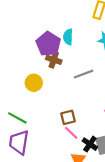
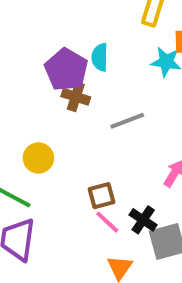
yellow circle: (34, 83) -> (38, 158), moved
black cross: (90, 144) -> (143, 220), moved

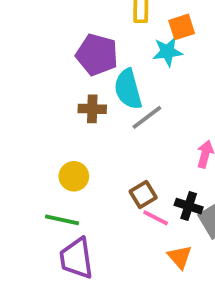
cyan semicircle: (100, 57) -> (128, 89), moved, size x1.5
purple pentagon: (66, 70) -> (97, 55), moved

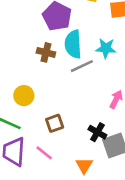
cyan star: (167, 52) -> (106, 48), moved
brown square: (143, 194) -> (55, 123), moved
pink line: (156, 218) -> (44, 153), moved

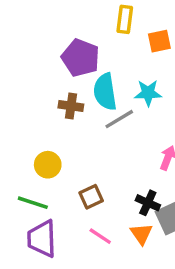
pink line: (44, 153) -> (100, 236), moved
orange triangle: (84, 165) -> (141, 234), moved

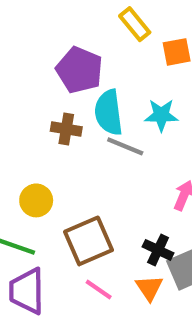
yellow rectangle: (125, 19) -> (135, 24), turned -48
gray line: (119, 119) -> (125, 146), turned 52
brown square: (91, 197) -> (89, 241), size x1.6

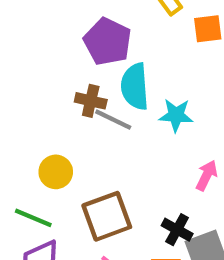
cyan star: (161, 115) -> (176, 115), moved
gray line: (125, 146) -> (113, 120), moved

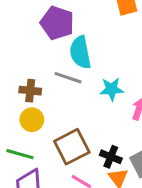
brown cross: (91, 101) -> (30, 91), moved
cyan star: (176, 115) -> (112, 89), moved
black cross: (177, 230) -> (111, 157), moved

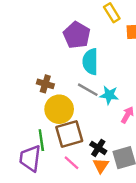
gray line: (68, 78) -> (88, 90), moved
yellow circle: (32, 120) -> (59, 109), moved, size x1.5
green line: (20, 154) -> (41, 140), moved, turned 55

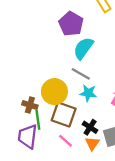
cyan semicircle: (90, 62) -> (83, 48), turned 35
brown cross: (45, 84) -> (30, 105), moved
cyan star: (109, 95) -> (88, 93), moved
brown square: (69, 134) -> (64, 114), turned 35

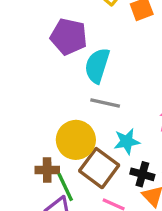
cyan star: (88, 93) -> (127, 141), moved
brown square: (64, 114) -> (99, 168), turned 35

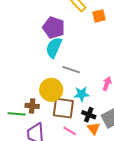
cyan semicircle: (97, 66) -> (54, 48), moved
brown square: (99, 168) -> (63, 108), turned -35
green line: (65, 187) -> (17, 114), moved, turned -66

